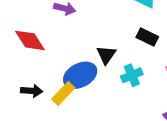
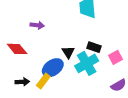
black rectangle: (147, 37) -> (94, 47), moved
cyan cross: (132, 75) -> (87, 63), size x1.6

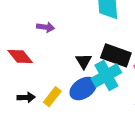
black rectangle: (94, 47) -> (116, 55), size x1.6
blue ellipse: (53, 68) -> (83, 88), moved

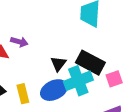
purple arrow: (46, 27) -> (19, 42), moved
yellow rectangle: (52, 97) -> (23, 94), turned -60

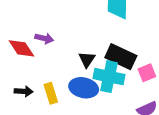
cyan cross: (78, 81) -> (109, 77), turned 36
blue ellipse: (54, 90) -> (84, 88), turned 40

